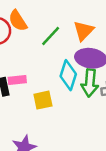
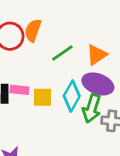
orange semicircle: (18, 21) -> (33, 30), turned 40
yellow square: (43, 100) -> (43, 97), moved

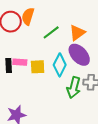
purple ellipse: (98, 84) -> (79, 55), turned 30
green arrow: (92, 108) -> (74, 88), moved

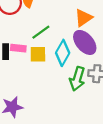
green line: (51, 32) -> (41, 32), moved

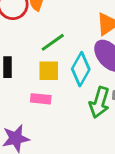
pink rectangle: (18, 48) -> (41, 99), moved

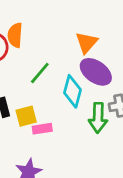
yellow square: (49, 71) -> (26, 116), moved

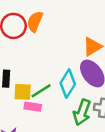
green line: (40, 73) -> (41, 91), moved

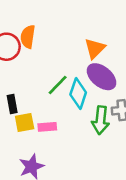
green line: (41, 91) -> (58, 85), moved
yellow square: (23, 92) -> (25, 123), moved

